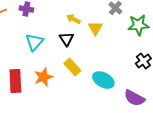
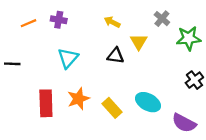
yellow arrow: (73, 19) -> (112, 22), moved
black triangle: (66, 39) -> (116, 56), moved, turned -49
yellow rectangle: (72, 67) -> (112, 108), moved

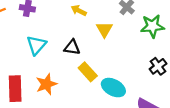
black triangle: (116, 56) -> (72, 47), moved
yellow rectangle: (112, 108) -> (88, 72), moved

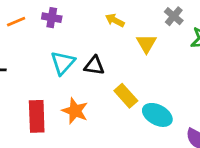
black triangle: (72, 47) -> (94, 66), moved
orange star: (46, 84) -> (75, 111), turned -30

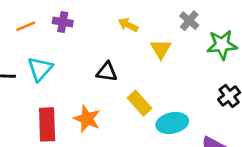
cyan triangle: (63, 63) -> (40, 69), moved
cyan ellipse: (157, 115) -> (172, 123), turned -40

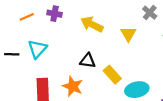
yellow arrow: (128, 25) -> (92, 24), moved, size x1.5
black triangle: (107, 72) -> (88, 61), moved

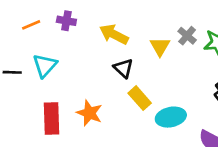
gray cross: (150, 13) -> (187, 36), moved
black triangle: (88, 61) -> (123, 68), moved, turned 35

